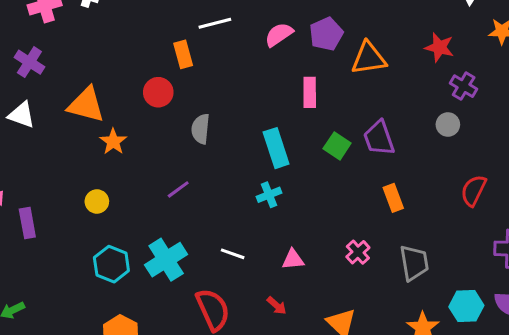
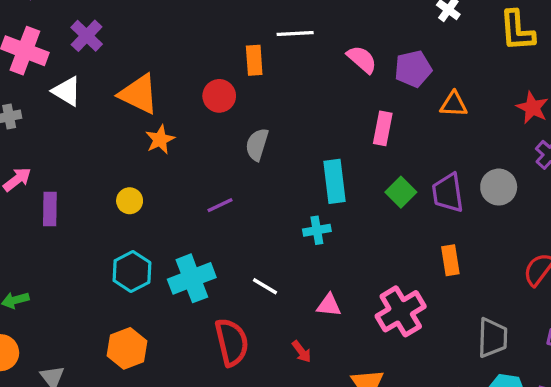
pink semicircle: (279, 35) -> (362, 59), turned 64
orange triangle: (369, 58) -> (454, 104), size x0.7
gray circle: (448, 125) -> (499, 187), moved, size x1.4
pink cross: (358, 252) -> (401, 311), size x1.8
gray trapezoid: (414, 263) -> (492, 338), moved

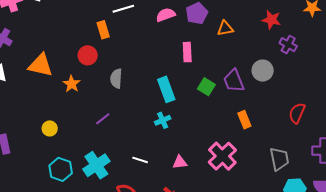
pink semicircle: (362, 59) -> (166, 15), turned -48
orange star: (160, 140) -> (72, 84), moved

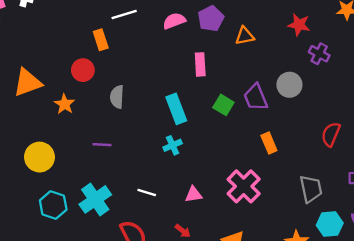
orange triangle: (41, 65) -> (28, 83), turned -32
purple line: (103, 119) -> (102, 145), turned 42
yellow circle: (50, 128) -> (39, 157), size x1.6

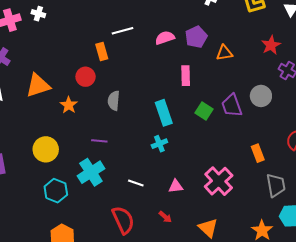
red star: (299, 25) -> (271, 45), turned 30
orange rectangle: (269, 143) -> (258, 153), moved
cyan cross: (95, 199) -> (91, 172), moved

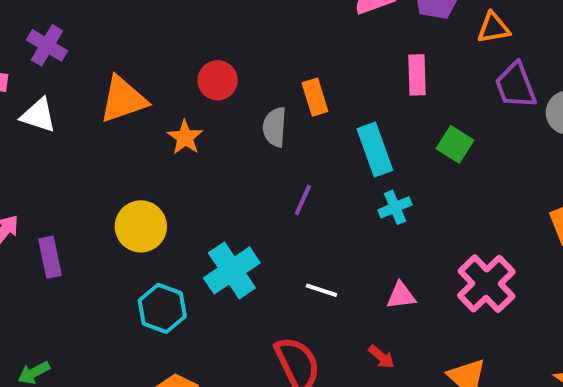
orange rectangle: (102, 51) -> (315, 97), moved
purple trapezoid: (232, 106) -> (516, 85), moved
purple line: (99, 141) -> (303, 200), moved, turned -70
cyan cross: (159, 144) -> (395, 207), moved

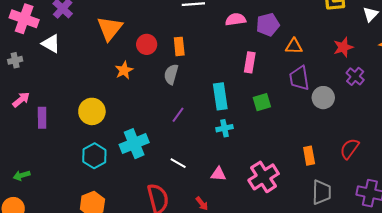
orange rectangle: (315, 97) -> (179, 46), moved
orange triangle: (123, 99) -> (110, 28), moved, turned -44
green square: (455, 144) -> (262, 102), turned 30

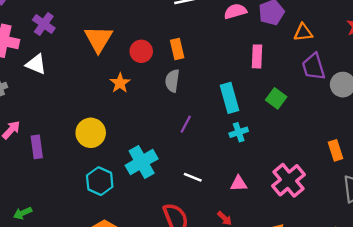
green square: (262, 102) -> (276, 98), turned -30

